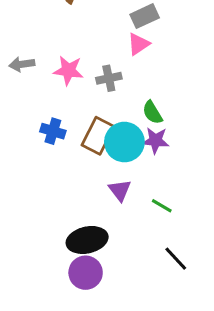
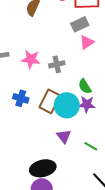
pink triangle: (138, 44) -> (87, 42), moved

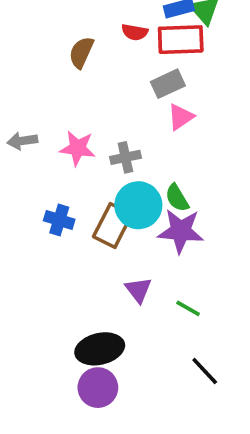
purple star: (87, 104) -> (181, 231), size x1.4
cyan circle: (67, 105) -> (138, 205), moved

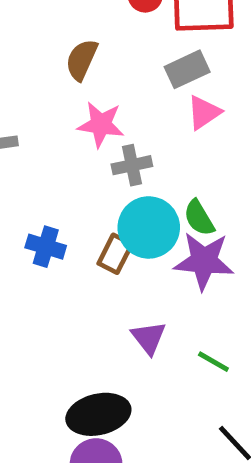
brown semicircle: (81, 52) -> (82, 60), moved
pink star: (78, 148) -> (101, 124), moved
brown rectangle: (113, 226) -> (115, 254), size x0.7

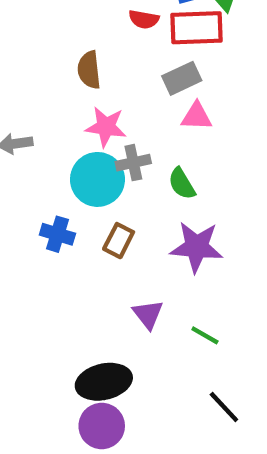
brown semicircle: (82, 60) -> (89, 70), turned -30
pink triangle: (204, 112) -> (197, 116), turned 36
green semicircle: (199, 218) -> (182, 184), moved
cyan circle: (149, 227) -> (97, 179), moved

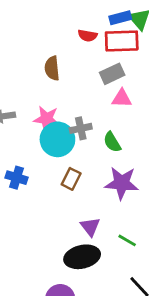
pink star: (106, 127) -> (47, 119), moved
blue cross: (57, 234) -> (17, 178), moved
black ellipse: (104, 382) -> (82, 257), moved

